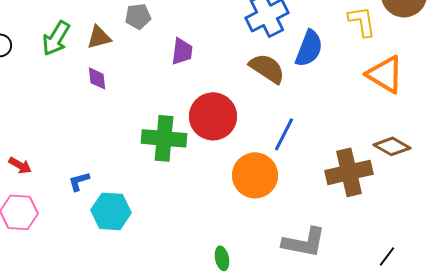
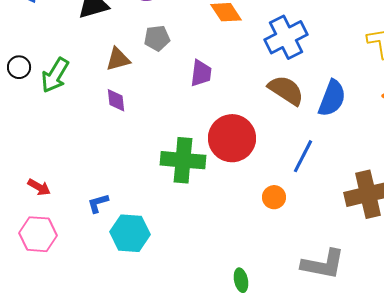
green arrow: (56, 38) -> (55, 75), moved
blue semicircle: (309, 48) -> (332, 98), moved
orange circle: (255, 175) -> (274, 197), size x0.5

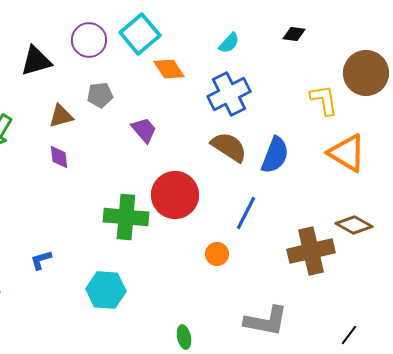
purple trapezoid: (201, 73) -> (144, 130), turned -48
cyan hexagon: (130, 233) -> (106, 290), moved

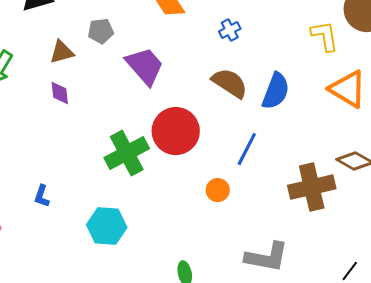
blue cross: (229, 94) -> (230, 30), size x0.5
purple trapezoid: (144, 130) -> (145, 66), size x1.5
green cross: (126, 217) -> (127, 153), turned -33
blue L-shape: (41, 260) -> (42, 196), turned -55

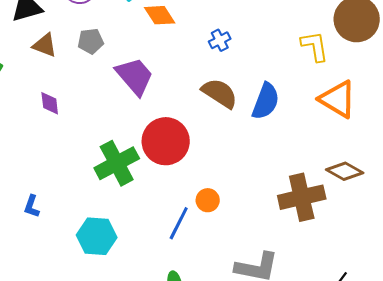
brown triangle: (62, 52) -> (45, 45), moved, turned 36
blue line: (247, 149) -> (179, 223), moved

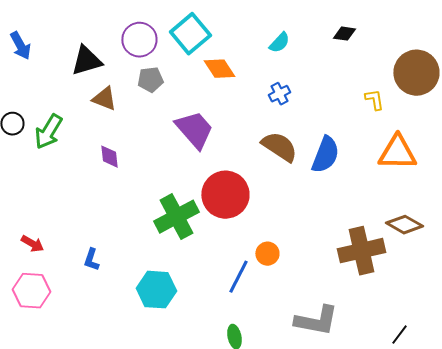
gray pentagon: (91, 41) -> (150, 80), moved
yellow L-shape: (315, 46) -> (374, 100), size x0.7
orange triangle: (338, 99) -> (397, 153), turned -30

